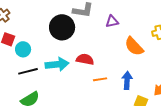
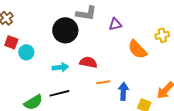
cyan arrow: (57, 64) -> (60, 67), size x0.7
black line: (28, 71) -> (59, 93), moved
blue arrow: (127, 80) -> (123, 91), moved

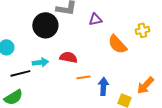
black line: (59, 93) -> (20, 73), moved

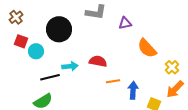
black circle: (45, 25) -> (59, 29), moved
yellow cross: (142, 30) -> (172, 67), moved, turned -32

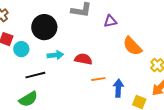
cyan arrow: (70, 66) -> (55, 55), moved

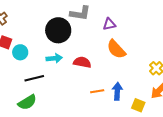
black circle: (44, 27) -> (58, 30), moved
orange semicircle: (132, 46) -> (116, 49), moved
orange line: (98, 79) -> (97, 91), moved

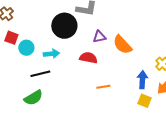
purple triangle: (109, 24) -> (99, 37), moved
cyan arrow: (54, 58) -> (51, 54), moved
blue arrow: (117, 91) -> (142, 80), moved

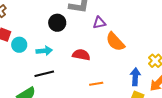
black circle: (64, 26) -> (57, 23), size x0.7
purple triangle: (99, 37) -> (99, 23), moved
black line: (40, 74) -> (44, 74), moved

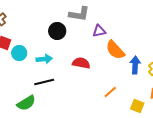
blue arrow: (135, 77) -> (135, 65), moved
orange line: (96, 84) -> (110, 92), moved, turned -32

